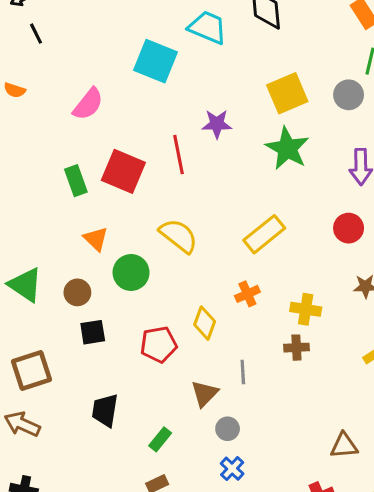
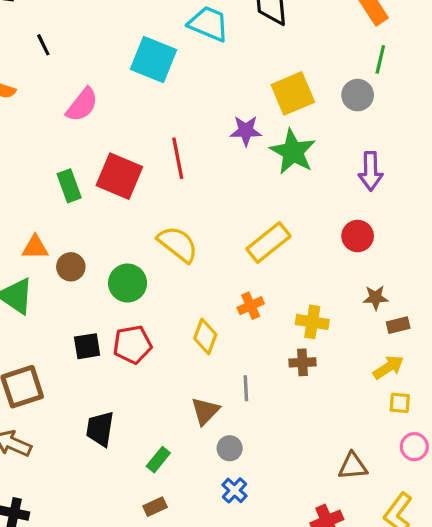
black line: (36, 34) -> (43, 45), moved
purple star: (217, 124) -> (246, 131), moved
orange triangle: (96, 239) -> (35, 247), moved, turned -44
brown circle: (77, 292) -> (71, 267), moved
red pentagon: (159, 344) -> (132, 345), moved

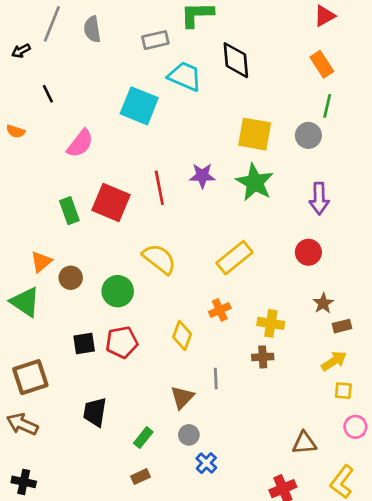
yellow square: (293, 93) -> (255, 134), turned 33
purple star: (246, 131) -> (202, 176), moved
orange triangle: (35, 247) -> (41, 262), turned -40
brown star: (375, 298) -> (323, 303), turned -30
gray circle: (230, 448) -> (189, 435), moved

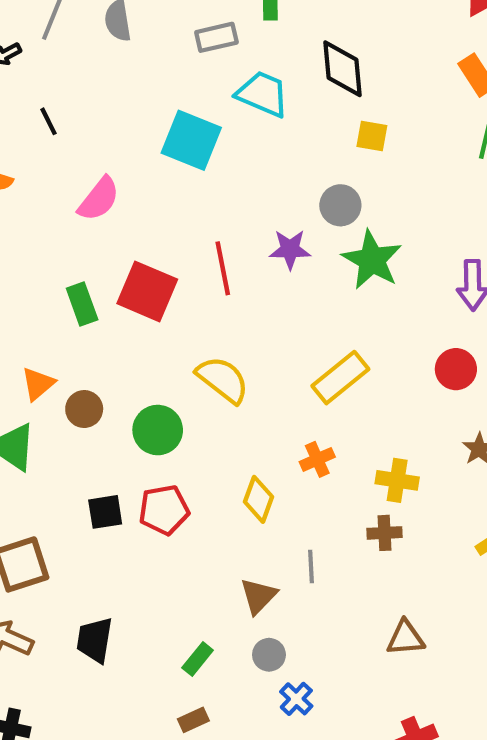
yellow square: (255, 134) -> (372, 136), moved, size x0.6
gray circle: (308, 135) -> (340, 205), moved
black trapezoid: (95, 412) -> (95, 640), moved
brown triangle: (304, 443) -> (405, 638), moved

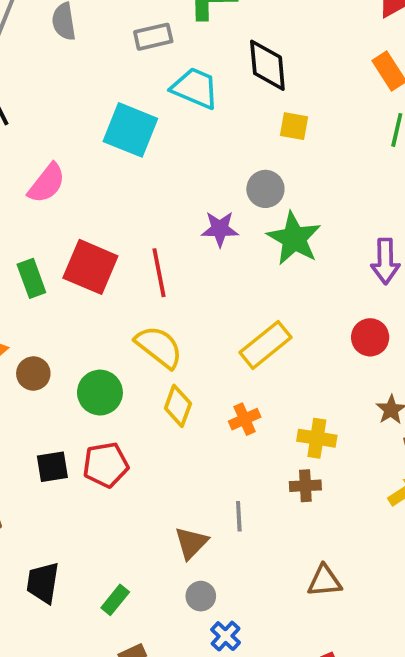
red line: (223, 268) -> (159, 273), moved
yellow diamond: (258, 499) -> (178, 406), moved
green rectangle: (198, 659) -> (115, 600), moved

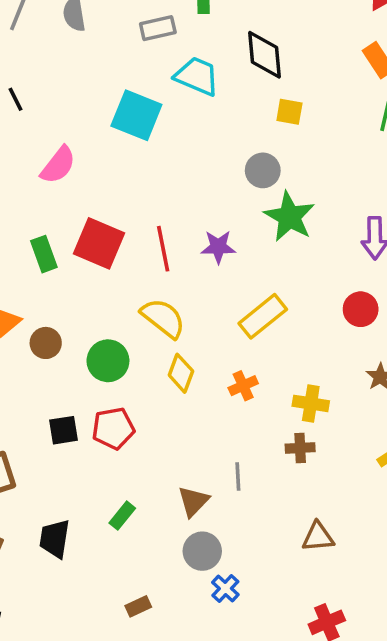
purple star: (220, 229) -> (218, 247), moved
gray circle: (201, 596) -> (202, 551), size x1.4
green rectangle: (115, 600) -> (122, 516), moved

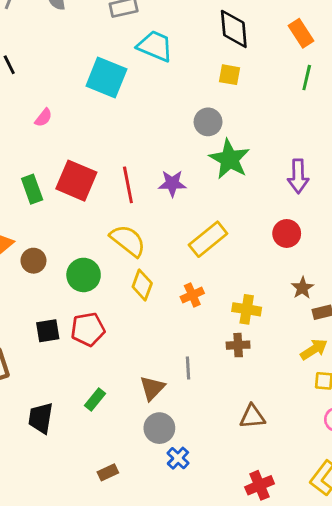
black diamond: (265, 55) -> (234, 29), moved
pink semicircle: (58, 165) -> (43, 118), size x0.6

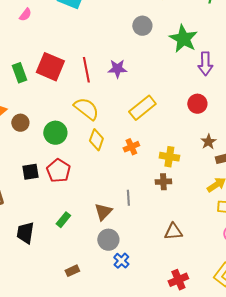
pink semicircle: (43, 118) -> (25, 15), moved
green star: (229, 159) -> (183, 39), moved
red pentagon: (88, 329) -> (58, 171), turned -30

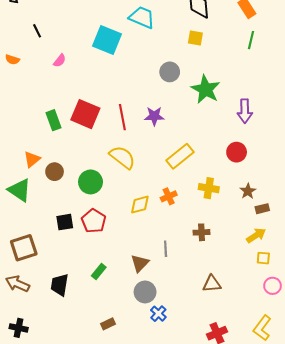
gray circle: (142, 26) -> (170, 72), moved
green star: (183, 39) -> (206, 89), moved
yellow diamond: (96, 140) -> (140, 205), moved, turned 55
yellow cross: (169, 157) -> (209, 188), moved

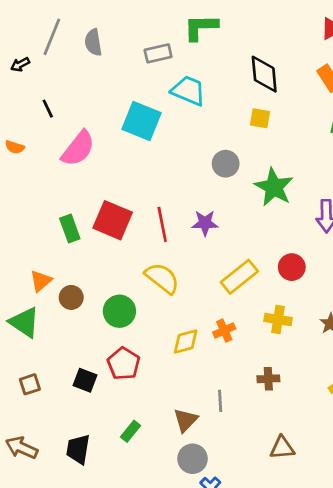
pink semicircle: (60, 61) -> (78, 149), size x2.0
red circle: (237, 152) -> (292, 267), moved
black square: (65, 222) -> (85, 380), moved, turned 30
brown square: (24, 248) -> (30, 384), moved, size x0.6

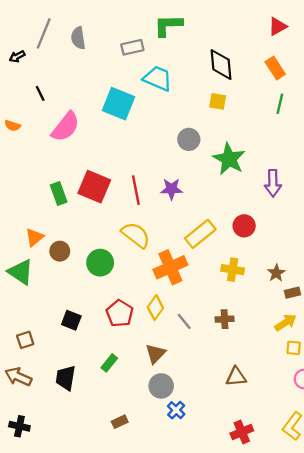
orange cross: (224, 331) -> (170, 267), moved, size x1.8
yellow diamond: (186, 342) -> (155, 308), moved, turned -40
red pentagon: (124, 364) -> (120, 313), moved
brown square: (30, 384) -> (25, 340), moved
gray line: (220, 401) -> (184, 321), moved, turned -36

